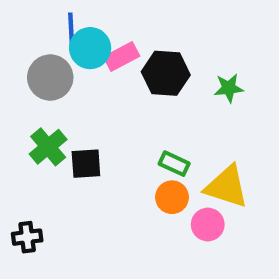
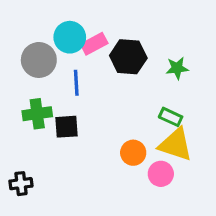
blue line: (71, 29) -> (76, 83), moved
green cross: (48, 147) -> (37, 114), turned 32
green rectangle: (174, 164) -> (171, 117), moved

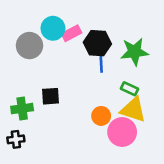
green star: (177, 68) -> (134, 52), size x1.6
blue line: (76, 83) -> (101, 63), moved
green cross: (37, 114) -> (22, 109), moved
pink circle: (161, 174) -> (122, 132), size x1.5

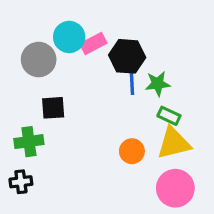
green star: (134, 52) -> (158, 84), moved, size x0.7
black square: (50, 96) -> (53, 108), moved
yellow triangle: (133, 110) -> (174, 143), turned -32
pink circle: (122, 132) -> (175, 188), moved

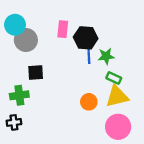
cyan circle: (69, 37) -> (15, 25), moved
pink rectangle: (93, 43) -> (63, 29), turned -56

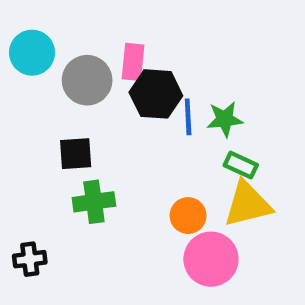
black hexagon: (86, 38) -> (156, 94), moved
gray circle: (26, 40) -> (87, 80), moved
green cross: (19, 95) -> (94, 202), moved
pink circle: (118, 127) -> (211, 259), moved

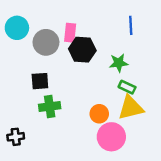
blue line: (188, 117) -> (131, 25), moved

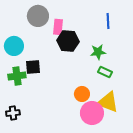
cyan circle: (17, 28) -> (14, 46), moved
gray circle: (46, 42) -> (38, 16), moved
green cross: (50, 107) -> (17, 76), moved
yellow triangle: (131, 108) -> (108, 102), moved, turned 35

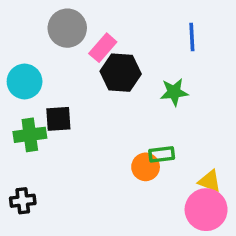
pink rectangle: (58, 27) -> (103, 48), turned 35
green rectangle: (105, 72) -> (162, 154), moved, turned -32
yellow triangle: (108, 102) -> (210, 181), moved, size x0.6
pink circle: (92, 113) -> (206, 210), moved

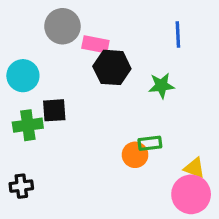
pink rectangle: (103, 48) -> (95, 44), turned 60

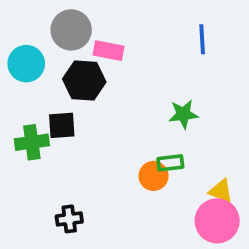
black hexagon: (112, 67) -> (84, 80), moved
cyan circle: (23, 76) -> (26, 64), moved
green star: (161, 86) -> (183, 114), moved
black cross: (21, 186) -> (69, 219), moved

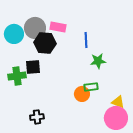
gray circle: (71, 30) -> (35, 28), moved
blue line: (202, 39) -> (86, 40), moved

